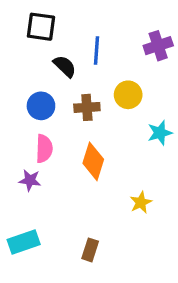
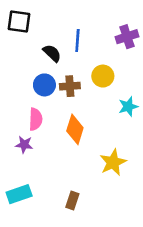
black square: (41, 27) -> (19, 21), moved
blue circle: (41, 106) -> (44, 85), moved
yellow star: (141, 202) -> (113, 162), size x1.5

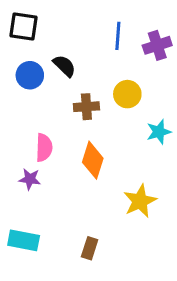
blue line: (77, 40) -> (118, 36), moved
blue circle: (44, 85) -> (30, 75), moved
cyan rectangle: (19, 194) -> (24, 240), turned 30

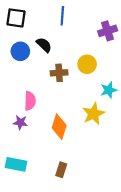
blue line: (118, 36) -> (62, 16), moved
orange diamond: (93, 160) -> (59, 127), moved
yellow star: (140, 201) -> (94, 114), moved

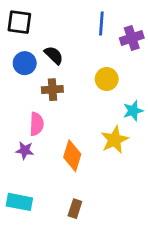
blue line: (62, 16) -> (101, 23), moved
brown cross: (59, 73) -> (52, 90), moved

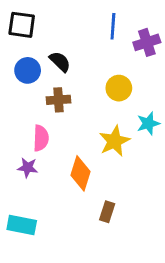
yellow star: (115, 140) -> (114, 141), moved
brown rectangle: (75, 209) -> (107, 212), moved

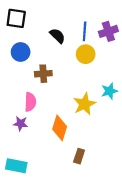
blue line: (113, 26) -> (85, 31), moved
black semicircle: (60, 62) -> (57, 36), moved
yellow circle: (119, 88) -> (86, 54), moved

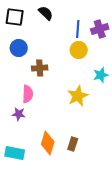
black semicircle: (57, 36) -> (46, 13), moved
cyan star: (109, 91) -> (101, 75), moved
orange diamond: (60, 128) -> (48, 143), moved

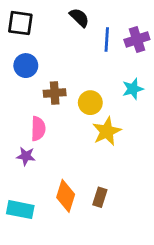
black semicircle: (46, 13) -> (79, 18), moved
yellow circle: (79, 50) -> (90, 103), moved
cyan star: (101, 75) -> (133, 89), moved

